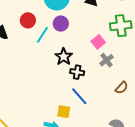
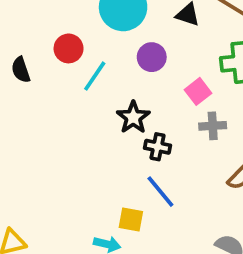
purple circle: (61, 24) -> (152, 57), moved
gray cross: (107, 60) -> (213, 126), turned 32

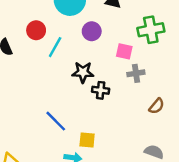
pink square: (198, 91) -> (124, 51), turned -35
black star: (133, 117) -> (83, 72), turned -30
blue line: (160, 192) -> (56, 121), moved

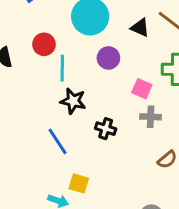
cyan line: (55, 47) -> (62, 68), turned -40
black star: (83, 72) -> (73, 101), moved
blue line: (56, 121) -> (58, 141), moved

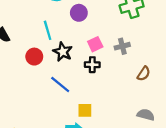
red circle: (44, 44) -> (34, 57), moved
pink square: (142, 89) -> (95, 44), moved, turned -32
black star: (73, 101) -> (63, 52), turned 30

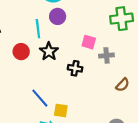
purple circle: (79, 13) -> (58, 16), moved
pink square: (95, 44) -> (89, 42), moved, turned 32
blue line: (60, 84) -> (40, 98), moved

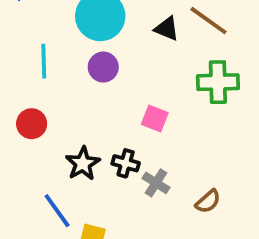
cyan line: (38, 29) -> (44, 61), moved
black star: (49, 51) -> (83, 163), moved
gray cross: (106, 55) -> (156, 183), moved, turned 32

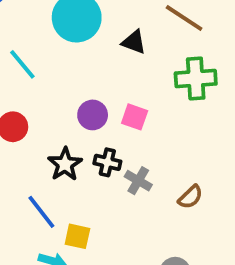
black triangle: (167, 29) -> (134, 42), moved
cyan line: (44, 61) -> (22, 64), turned -36
purple circle: (103, 67) -> (93, 115), moved

